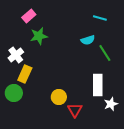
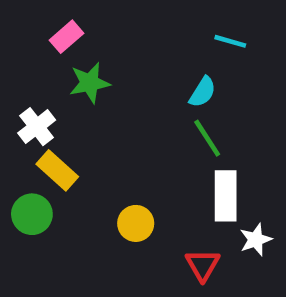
cyan semicircle: (88, 40) -> (203, 92), turned -40
green line: (105, 53) -> (207, 138), moved
yellow rectangle: (25, 74) -> (57, 170), turned -72
red triangle: (75, 110) -> (203, 265), moved

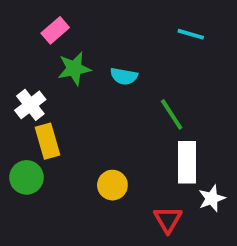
cyan semicircle: (203, 92) -> (124, 76), moved, turned 68
yellow rectangle: (57, 170) -> (48, 141), turned 32

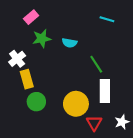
green circle: (27, 177) -> (36, 102), moved
yellow circle: (112, 185) -> (76, 104), moved, size x1.5
white star: (212, 198) -> (122, 122), moved

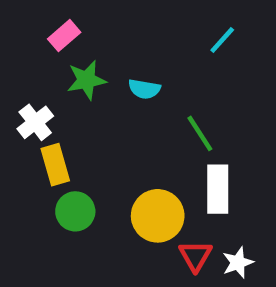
cyan line: (107, 19) -> (222, 40), turned -64
white star: (122, 122) -> (238, 263), moved

